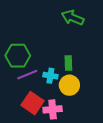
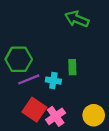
yellow circle: (69, 85) -> (94, 115), moved
pink cross: (53, 109) -> (56, 116), turned -30

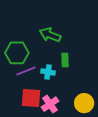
green arrow: (77, 19) -> (50, 35), moved
red square: (34, 110) -> (31, 98), turned -30

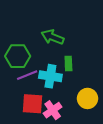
cyan cross: (48, 72) -> (50, 76), size x1.5
yellow circle: (84, 103) -> (87, 98), moved

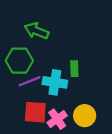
green arrow: (53, 37) -> (37, 31), moved
yellow circle: (87, 98) -> (85, 116), moved

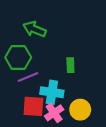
cyan cross: (55, 82) -> (52, 92), moved

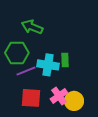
cyan cross: (52, 92) -> (48, 65), moved
pink cross: (54, 113) -> (59, 96), moved

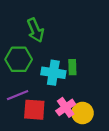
green arrow: (32, 27) -> (35, 30), turned -135
purple line: (26, 71) -> (18, 95), moved

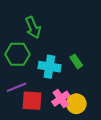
green rectangle: (72, 67) -> (76, 61), moved, turned -32

